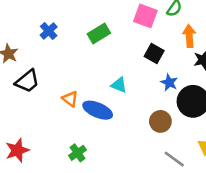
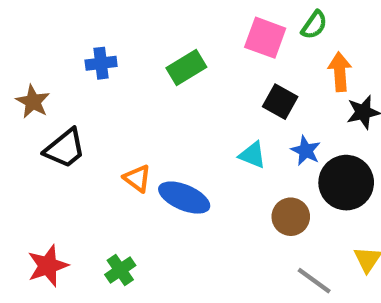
blue cross: (49, 31) -> (101, 63), turned 36
cyan triangle: (119, 85) -> (252, 155), moved
green cross: (78, 153) -> (120, 270), moved

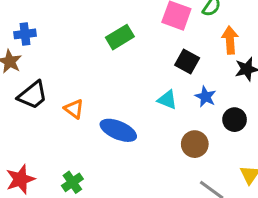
blue cross: (101, 63) -> (25, 34), moved
orange triangle: (137, 178) -> (74, 109), moved
black circle: (346, 183) -> (235, 120), size x0.6

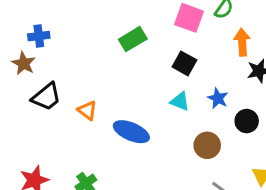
black square: (187, 61) -> (184, 63), moved

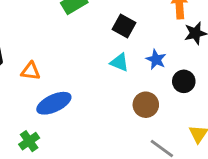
orange triangle: (87, 110) -> (31, 71), turned -30
blue ellipse: (131, 132) -> (54, 103), moved, turned -48

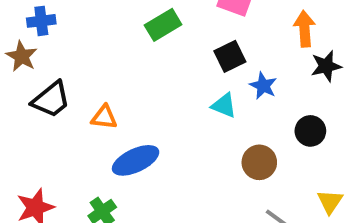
black square: (124, 26) -> (230, 56), turned 35
blue star: (156, 59) -> (263, 86), moved

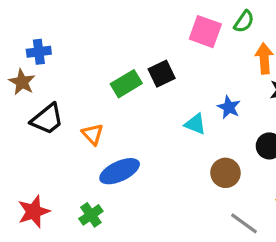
green rectangle: (163, 25) -> (126, 84), moved
black square: (230, 56) -> (162, 74), moved
orange triangle: (104, 117) -> (93, 134), turned 40

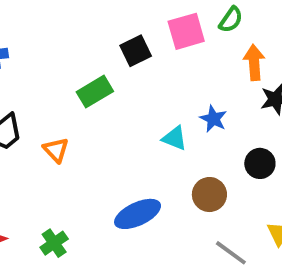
pink square: (205, 32) -> (186, 31), turned -36
black square: (162, 74) -> (136, 51), moved
blue ellipse: (120, 171) -> (138, 214), moved

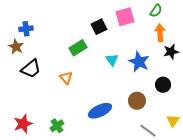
green semicircle: (231, 20) -> (156, 11), moved
blue star: (213, 119) -> (139, 62), size x1.5
cyan triangle: (174, 138) -> (112, 60), moved, turned 32
orange triangle: (56, 150) -> (66, 78), moved

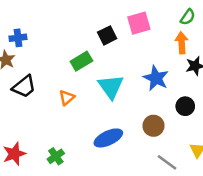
green semicircle: (156, 11) -> (188, 17), moved
cyan triangle: (112, 60) -> (111, 87), moved, size x1.6
orange triangle: (66, 78) -> (67, 98), turned 32

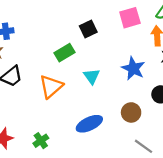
pink square: (139, 23) -> (130, 18), moved
cyan triangle: (111, 87) -> (92, 76), size x0.7
orange triangle: (67, 98) -> (51, 87), size x1.6

